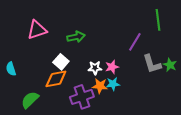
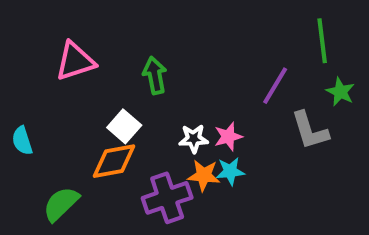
green arrow: (76, 37) -> (155, 75), turned -90
green star: (170, 65) -> (340, 92), moved

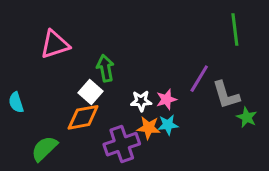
green arrow: (155, 75) -> (105, 68), moved
purple line: (275, 86) -> (199, 79), moved
green star: (340, 92) -> (247, 117), moved

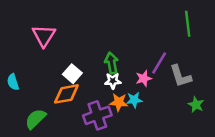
pink triangle: (55, 44) -> (44, 36), turned -40
green arrow: (105, 68) -> (112, 63), moved
pink star: (166, 99) -> (144, 78), moved
green star: (247, 117) -> (196, 105), moved

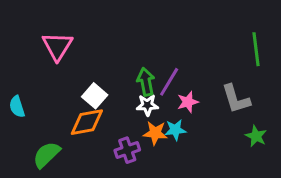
green line: (188, 24) -> (256, 49), moved
purple line: (159, 63) -> (169, 82), moved
purple cross: (97, 115) -> (127, 150), size x0.7

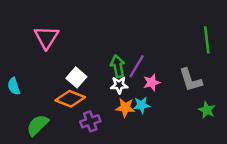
orange diamond: (87, 122) -> (70, 99), turned 32
purple cross: (127, 150) -> (90, 121), moved

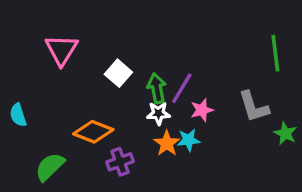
white square: (76, 77) -> (118, 73), moved
orange star: (125, 108) -> (167, 143), turned 30
green star: (207, 110) -> (285, 133), moved

